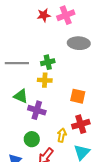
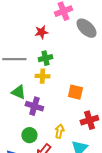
red star: (44, 15) -> (41, 32), moved
gray ellipse: (79, 43) -> (86, 28), moved, turned 40
red cross: (81, 124) -> (89, 120), moved

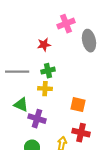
gray ellipse: (86, 28) -> (89, 41), turned 35
red cross: (89, 120) -> (81, 133), moved, turned 30

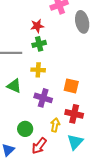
green cross: (48, 71) -> (39, 44), moved
purple cross: (37, 119) -> (43, 98), moved

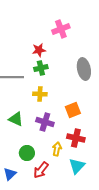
gray ellipse: (82, 22) -> (84, 69), moved
green triangle: (14, 86) -> (16, 119), moved
orange square: (71, 86) -> (73, 110), turned -35

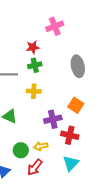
orange square: (73, 110) -> (76, 105), moved, turned -35
purple cross: (45, 122) -> (53, 119), moved, turned -30
yellow arrow: (57, 149) -> (41, 146), moved, turned -112

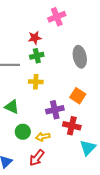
green circle: (21, 150) -> (23, 132), moved
cyan triangle: (71, 163) -> (88, 148), moved

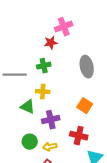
red star: (35, 38) -> (51, 43), moved
green triangle: (12, 107) -> (28, 107), moved
purple cross: (55, 110) -> (51, 120), moved

